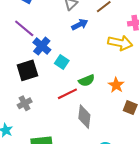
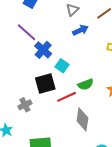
black square: (27, 70) -> (45, 84), moved

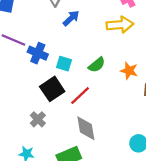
green semicircle: (86, 84) -> (97, 65), moved
gray diamond: (82, 119) -> (86, 128), moved

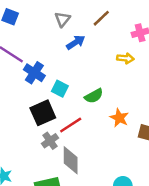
yellow arrow: (120, 25) -> (125, 58), size x0.6
orange star: (129, 71) -> (119, 118), moved
gray cross: (38, 119) -> (50, 141), moved

